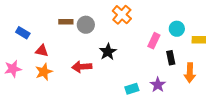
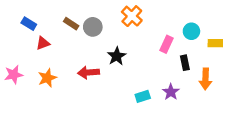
brown rectangle: (66, 22) -> (71, 24), turned 32
blue rectangle: (23, 33) -> (29, 24), moved
red triangle: (42, 51) -> (43, 43), moved, turned -32

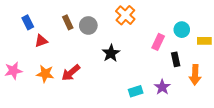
blue rectangle: (29, 24) -> (28, 22), turned 32
brown rectangle: (71, 24) -> (68, 22), turned 32
red arrow: (88, 72) -> (71, 73), moved, turned -36
orange star: (47, 78) -> (45, 74), turned 30

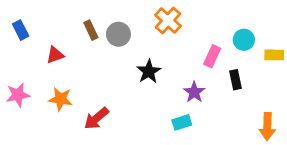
blue rectangle: (28, 22) -> (21, 30), moved
red arrow: (71, 73) -> (96, 118), moved
orange arrow: (195, 75) -> (267, 127), moved
purple star: (162, 87) -> (194, 92), moved

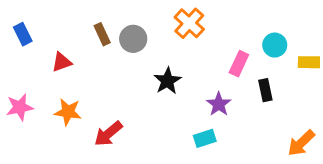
orange arrow: (267, 127) -> (301, 143), turned 44

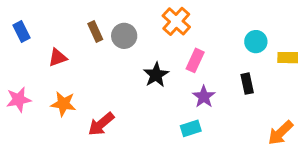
pink rectangle: (239, 64) -> (195, 60), moved

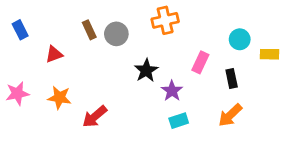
orange cross: (176, 21) -> (165, 20), turned 35
pink rectangle: (195, 60) -> (200, 62), moved
purple star: (204, 97) -> (172, 91), moved
orange arrow: (280, 133) -> (230, 115), moved

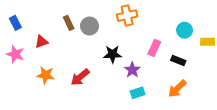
black star: (146, 70) -> (112, 54), turned 30
black rectangle: (232, 79) -> (178, 60), turned -56
pink star: (17, 94) -> (15, 54), moved, turned 30
red arrow: (95, 117) -> (80, 77), moved

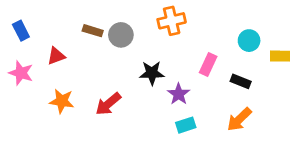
brown rectangle: (69, 23) -> (93, 31), turned -48

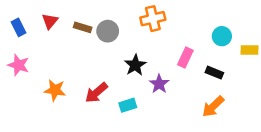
red triangle: (56, 56) -> (50, 21), moved, turned -30
black star: (152, 73) -> (135, 65), turned -30
cyan rectangle: (186, 125) -> (128, 105), moved

